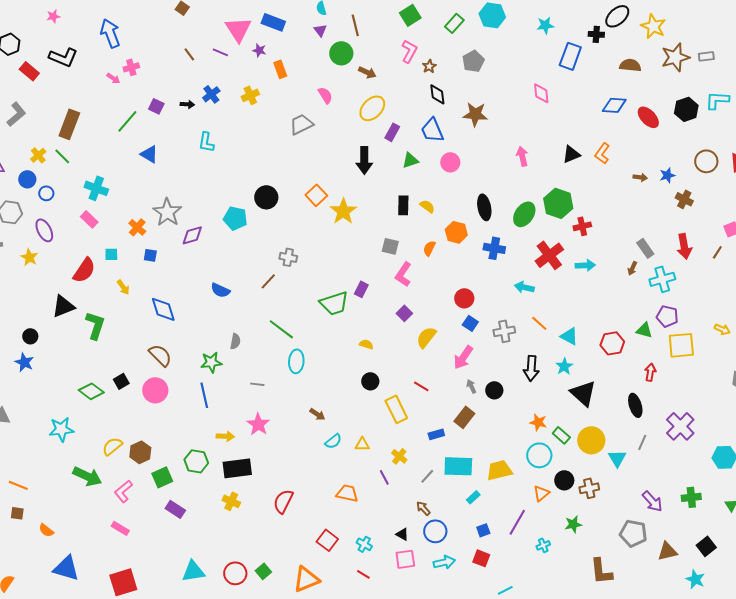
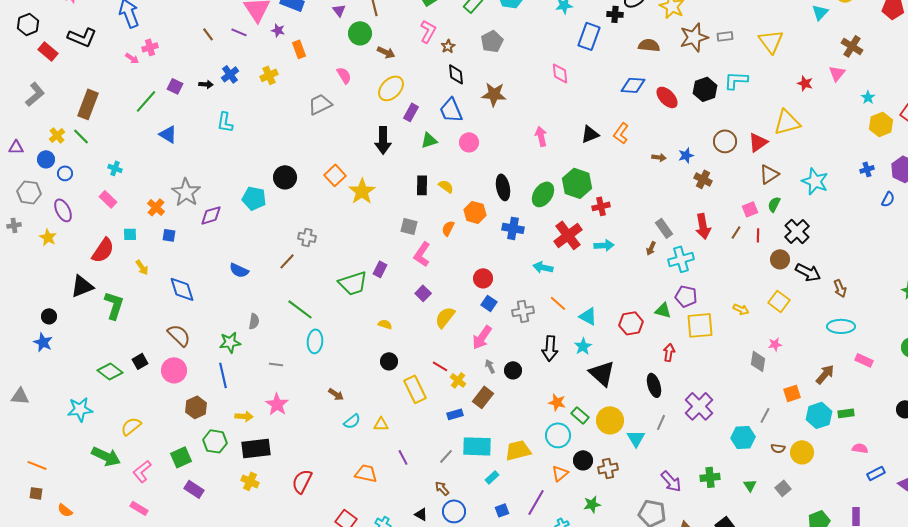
cyan cross: (96, 188) -> (115, 168), size x0.6
brown hexagon: (140, 452) -> (196, 407), moved
yellow cross: (399, 456) -> (458, 380), moved

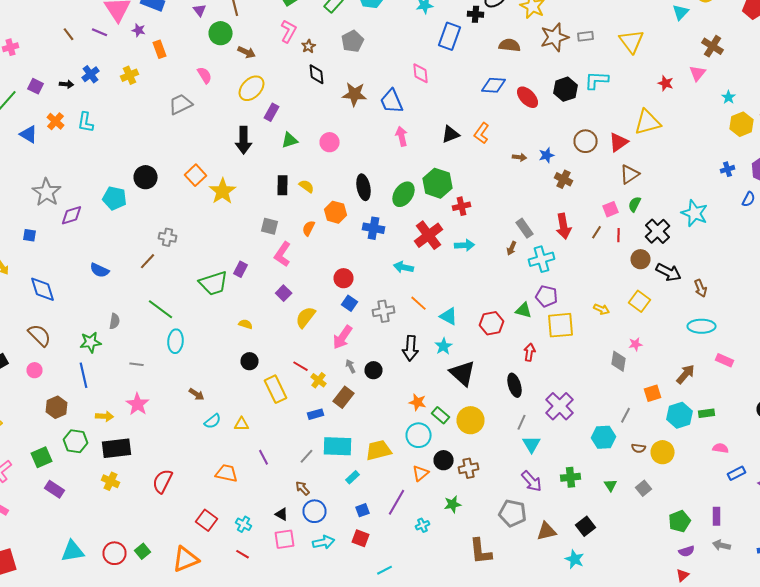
blue trapezoid: (451, 110) -> (392, 101), moved
cyan star: (815, 181) -> (694, 213), moved
orange cross: (156, 207) -> (56, 121), moved
pink circle: (174, 370) -> (34, 370), size x0.6
cyan triangle: (636, 438) -> (532, 444), moved

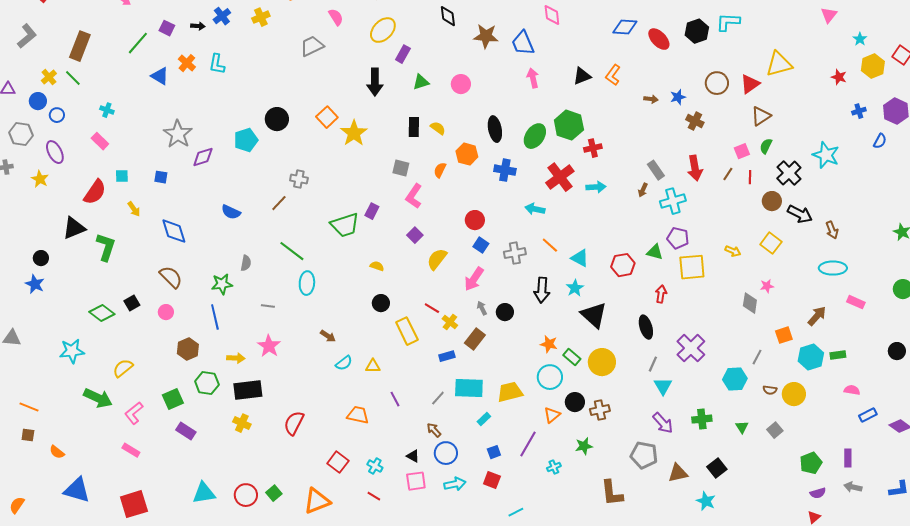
red star: (666, 83) -> (839, 77), moved
cyan pentagon: (114, 198) -> (246, 140), turned -30

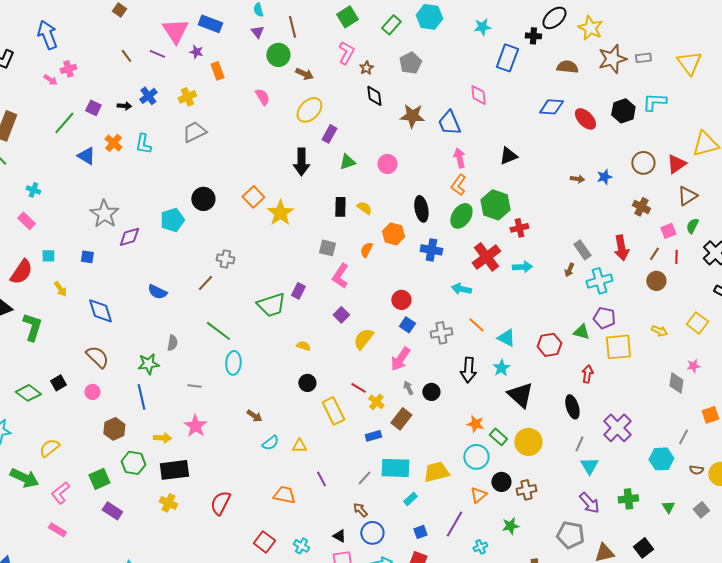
gray trapezoid: (312, 46) -> (194, 132), moved
orange L-shape: (613, 75) -> (458, 185), moved
brown cross: (695, 121) -> (641, 207), moved
brown circle: (772, 201) -> (656, 281), moved

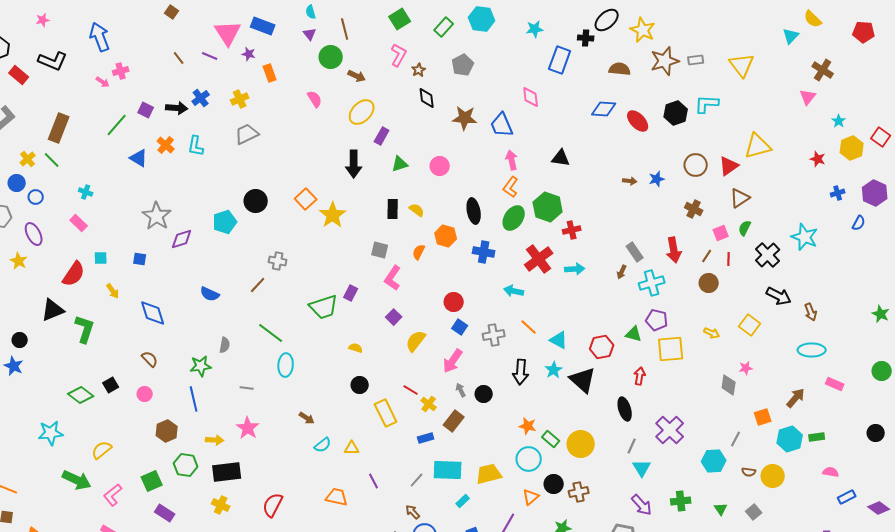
black arrow: (124, 106) -> (177, 108), size x1.5
black triangle: (508, 156) -> (561, 158), turned 30
brown semicircle: (97, 357) -> (150, 359), size x0.7
black triangle: (520, 395) -> (583, 380), moved

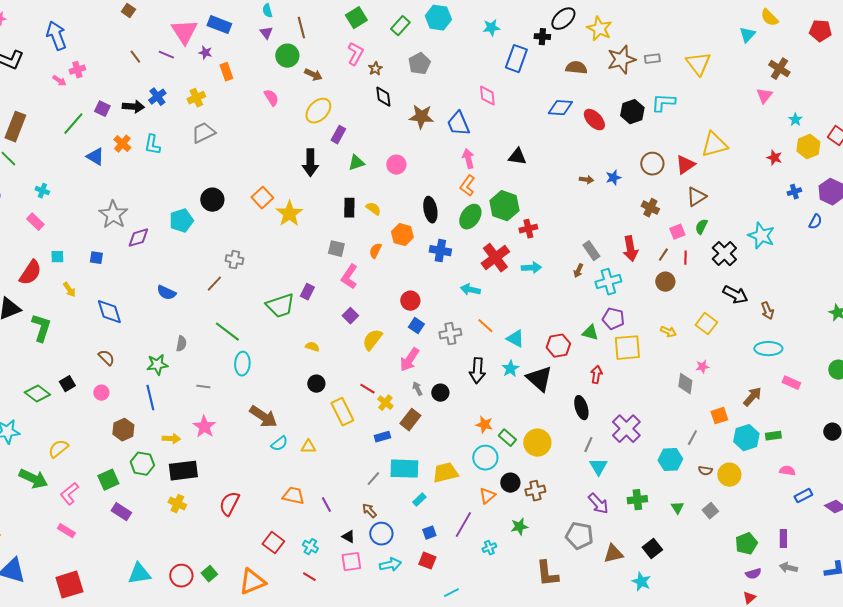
brown arrow: (307, 418) -> (263, 417), size x1.8
purple line: (374, 481) -> (326, 505), moved

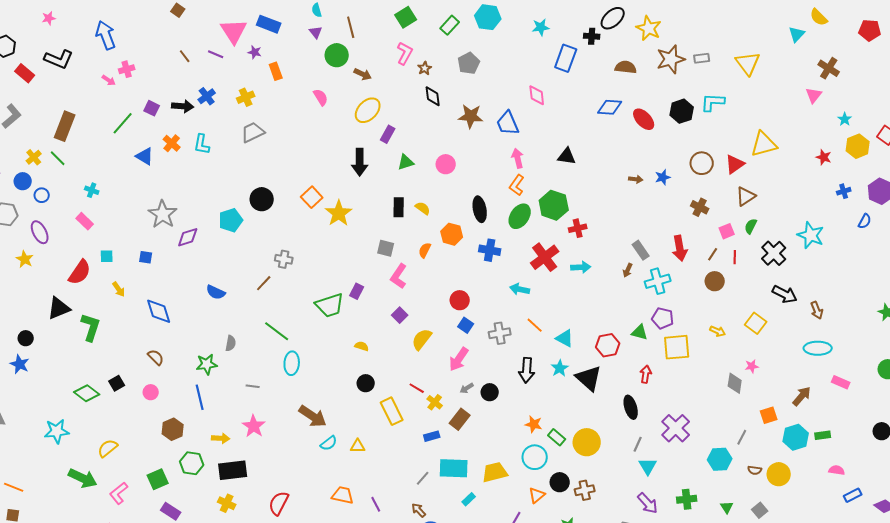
gray arrow: (417, 389) -> (467, 388), turned -96

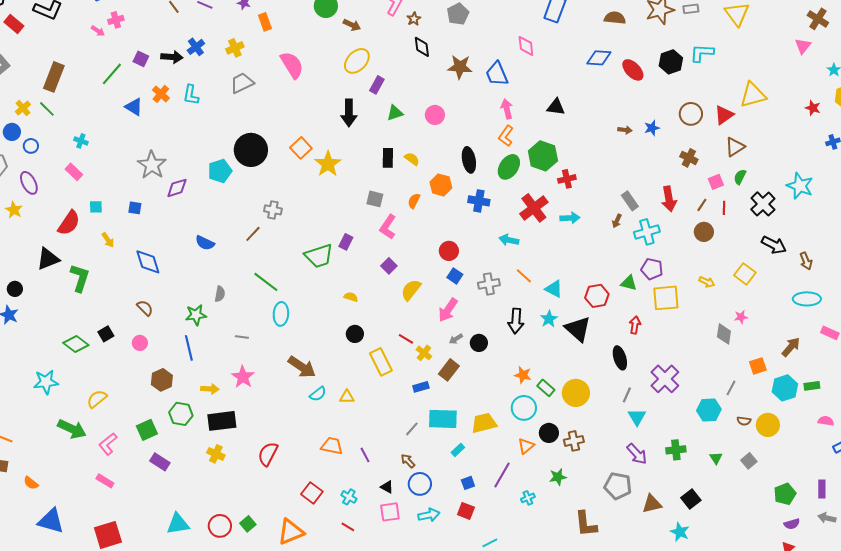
pink semicircle: (321, 97) -> (292, 65), moved, size x1.6
black circle: (262, 199) -> (251, 150), size x1.4

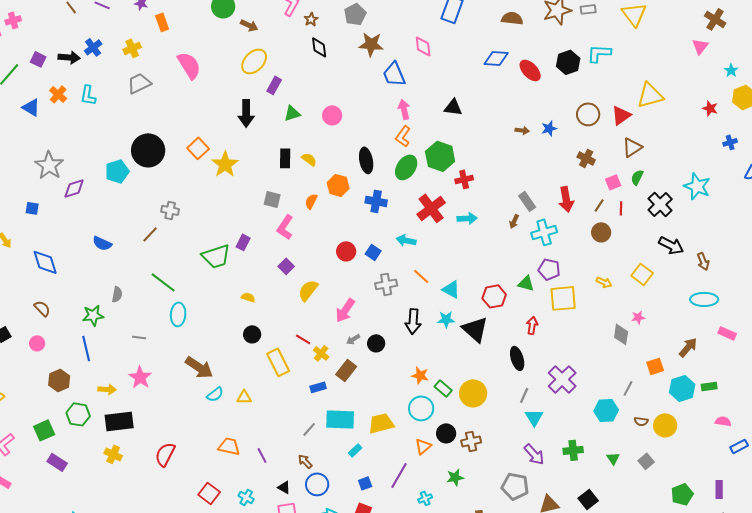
brown star: (460, 67) -> (371, 44), moved
blue square: (455, 276) -> (373, 252), moved
cyan star: (549, 319) -> (446, 319), turned 30

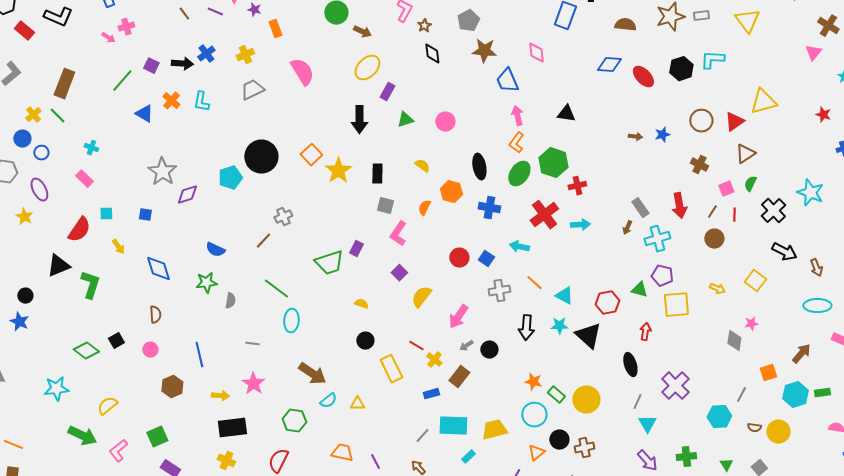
black rectangle: (285, 158) -> (377, 174), moved
gray cross: (170, 210) -> (283, 217), turned -36
brown semicircle: (42, 308) -> (155, 315), turned 42
green star: (93, 315) -> (206, 283), moved
green hexagon: (78, 414) -> (294, 421), moved

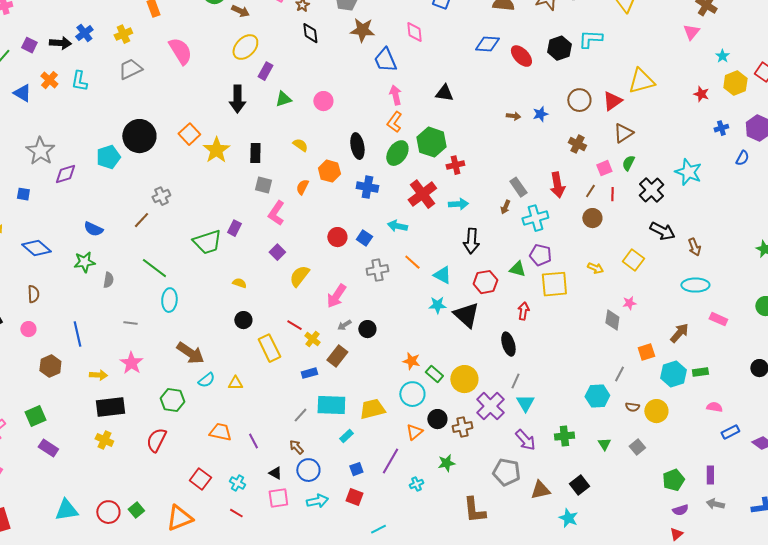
blue diamond: (158, 269) -> (36, 248), turned -32
black arrow: (526, 328) -> (471, 241), moved
purple cross: (675, 386) -> (490, 406), moved

